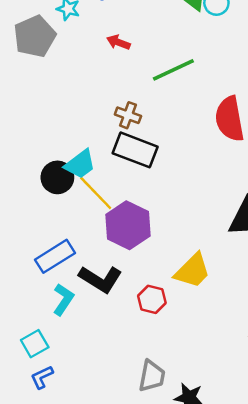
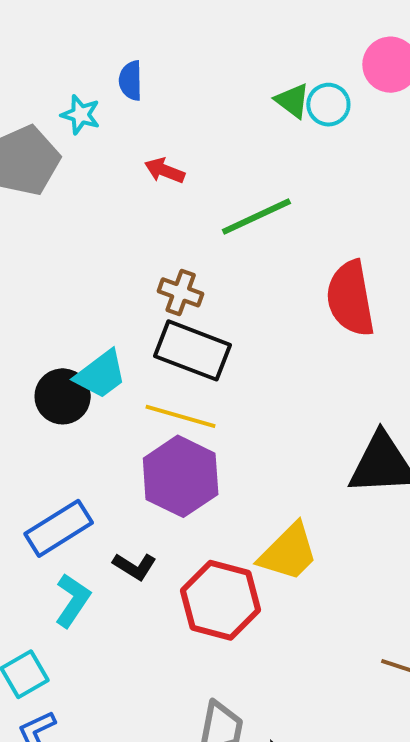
yellow line: (96, 193) -> (181, 416), moved, turned -30
black L-shape: (100, 279) -> (135, 566), size x0.6
red hexagon: (152, 299) -> (221, 600), size x1.6

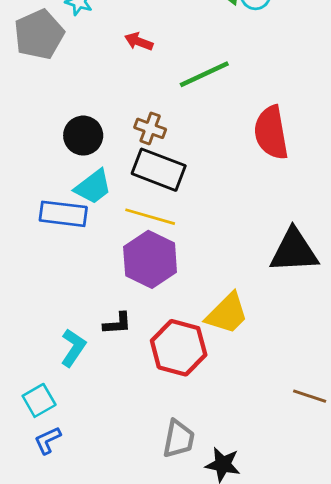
black circle: (63, 396) -> (83, 136), moved
blue rectangle: (59, 528) -> (63, 214), moved, turned 39
black L-shape: (135, 566) -> (117, 324), turned -36

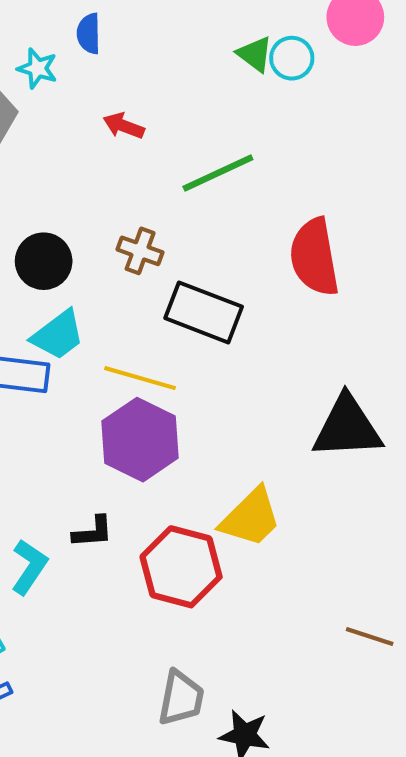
black rectangle: (159, 170) -> (204, 312), moved

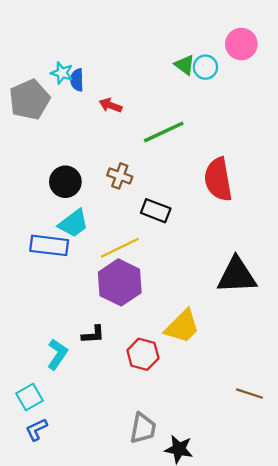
blue semicircle: (89, 34) -> (77, 80), moved
black rectangle: (204, 312) -> (156, 211), size x0.7
yellow line: (140, 378) -> (120, 248), turned -42
red hexagon: (181, 567) -> (143, 354), size x0.7

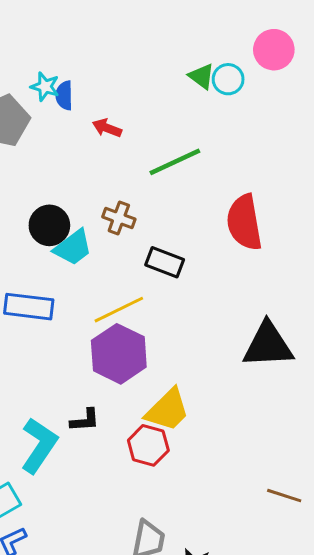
cyan trapezoid: (73, 223) -> (73, 248), moved
yellow trapezoid: (182, 326) -> (168, 410), moved
cyan L-shape: (57, 354) -> (39, 445), size x1.4

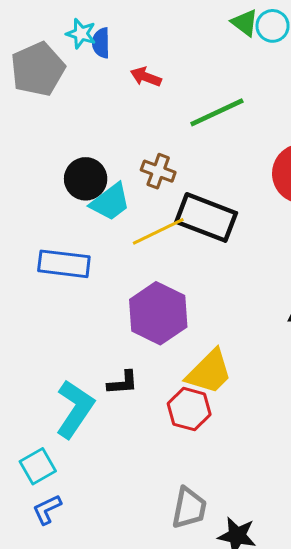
black rectangle: (165, 262) -> (206, 217), size x1.5
yellow line: (119, 310) -> (158, 231), moved

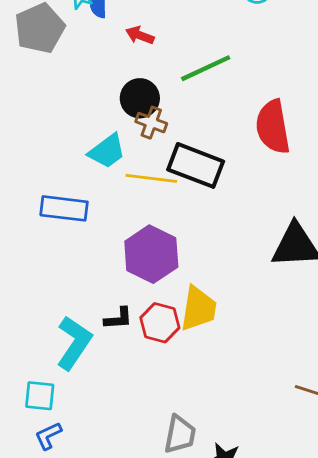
black circle: (86, 179) -> (140, 98), moved
yellow line: (158, 231) -> (151, 178), turned 33
yellow trapezoid: (209, 372) -> (198, 309), turned -36
red hexagon: (189, 409) -> (160, 323), moved
cyan square: (38, 466) -> (40, 396), turned 36

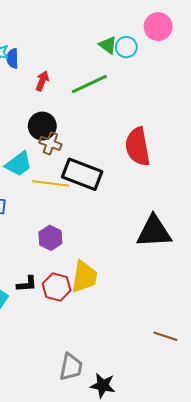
red arrow: (140, 35) -> (42, 81), turned 90
green line: (206, 68) -> (89, 84), moved
purple hexagon: (151, 254) -> (50, 238), size x0.6

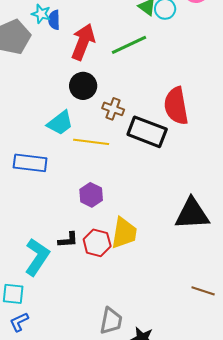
red arrow: (42, 81) -> (83, 42), size x1.8
brown cross: (50, 143) -> (113, 109), moved
black rectangle: (82, 174) -> (147, 132), moved
black triangle: (154, 232) -> (192, 214), moved

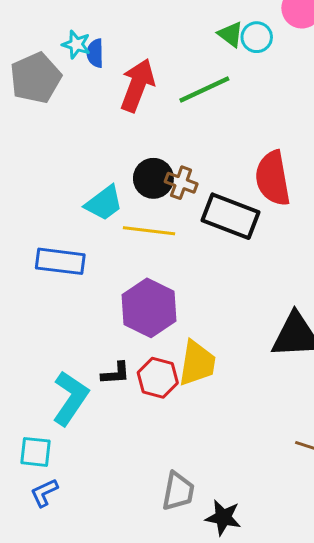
black circle: (83, 86) -> (153, 178), moved
purple hexagon: (91, 195) -> (149, 308), size x1.6

